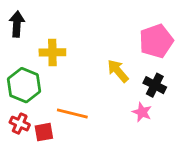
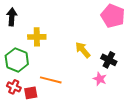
pink pentagon: (156, 41) -> (113, 16), moved, turned -30

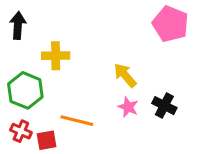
black cross: (109, 60) -> (164, 106), moved
pink star: (100, 79) -> (128, 107), moved

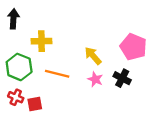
pink pentagon: (170, 24) -> (133, 47), moved
orange line: (77, 121) -> (57, 74), moved

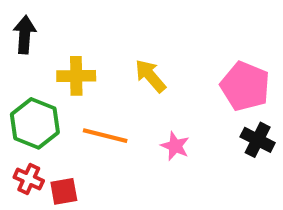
yellow arrow: (93, 56) -> (150, 76), moved
black cross: (122, 78) -> (258, 140), moved

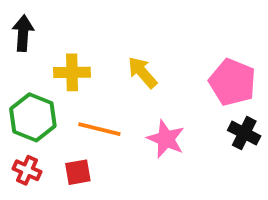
pink star: (175, 146) -> (166, 139), size x1.4
red square: (64, 191) -> (78, 172), moved

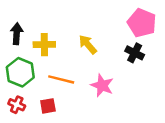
black arrow: (23, 33) -> (17, 34), moved
pink pentagon: (232, 82) -> (142, 23), moved
black cross: (244, 133) -> (135, 53), moved

